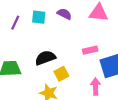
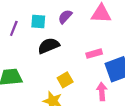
purple semicircle: (64, 14) -> (65, 17), turned -72
black semicircle: (45, 58) -> (49, 46), moved

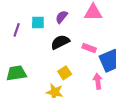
black semicircle: (49, 46) -> (60, 42), moved
pink rectangle: (94, 54) -> (89, 48), turned 40

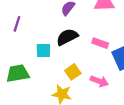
cyan square: (38, 22) -> (43, 50), moved
pink arrow: (98, 81) -> (99, 81), moved, turned 119

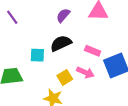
purple line: (17, 24) -> (12, 17), moved, turned -56
pink arrow: (99, 81) -> (85, 72), moved

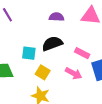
purple semicircle: (63, 15) -> (57, 17), turned 48
yellow square: (65, 77) -> (43, 72), moved, turned -32

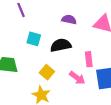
cyan square: (29, 53) -> (34, 39), moved
pink rectangle: (82, 53) -> (89, 59), turned 48

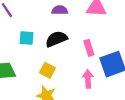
pink arrow: (77, 78) -> (88, 79), moved, turned -119

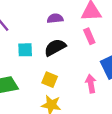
pink rectangle: (89, 48) -> (89, 36), moved

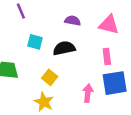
pink rectangle: (89, 36) -> (107, 57), moved

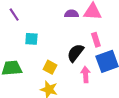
purple semicircle: (73, 21) -> (72, 14), moved
black semicircle: (64, 48) -> (75, 53), moved, turned -30

